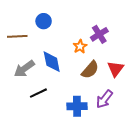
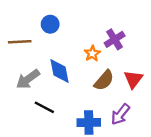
black line: (38, 93) -> (44, 107), turned 54

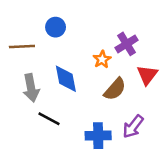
gray arrow: (28, 79) -> (31, 88), turned -65
red triangle: (133, 79) -> (147, 75), moved

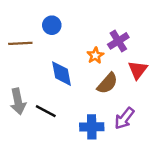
gray arrow: (31, 88) -> (18, 101), moved

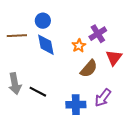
blue diamond: (61, 74) -> (46, 45), moved

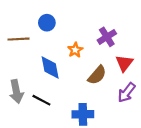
blue diamond: (46, 45) -> (50, 67), moved
orange star: (79, 46) -> (75, 50), moved
purple arrow: (103, 98) -> (127, 93), moved

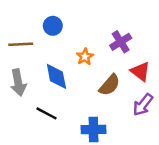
red triangle: (124, 63) -> (140, 71), turned -30
gray arrow: (16, 91) -> (18, 83), moved

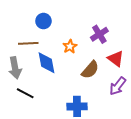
brown line: (21, 44) -> (28, 43), moved
black line: (47, 113) -> (25, 93), moved

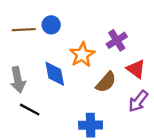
brown line: (28, 43) -> (24, 30), moved
orange star: (70, 46) -> (82, 55), size x1.5

